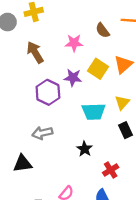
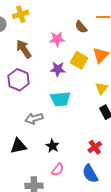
purple hexagon: (48, 92) -> (18, 80), moved
cyan trapezoid: (94, 112) -> (60, 99), moved
black star: (84, 149) -> (53, 146), moved

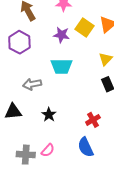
pink semicircle: (58, 170) -> (48, 150), moved

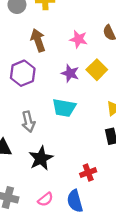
gray arrow: (32, 84) -> (28, 122), turned -102
black star: (49, 115) -> (41, 158), size x1.5
pink semicircle: (48, 150) -> (45, 199), moved

